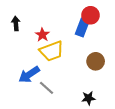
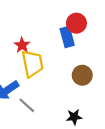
blue rectangle: (82, 28) -> (67, 37), turned -36
yellow trapezoid: (52, 51) -> (32, 64), turned -80

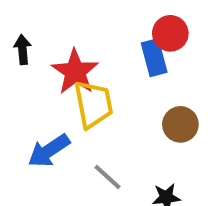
red star: (22, 45) -> (75, 72), size x1.6
gray line: (27, 105) -> (108, 177), moved

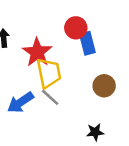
red circle: (170, 33) -> (76, 28), moved
gray line: (108, 177) -> (50, 97), moved

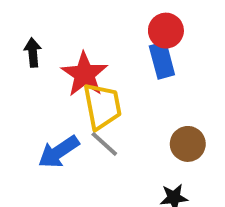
red circle: (76, 28) -> (166, 31), moved
brown circle: (104, 86) -> (188, 144), moved

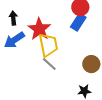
blue rectangle: (162, 60) -> (78, 22), turned 48
blue arrow: (59, 152) -> (14, 40), moved

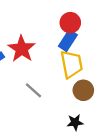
yellow trapezoid: (48, 45) -> (71, 64), moved

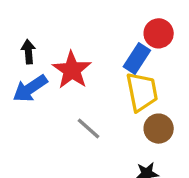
red circle: (70, 23) -> (159, 33), moved

